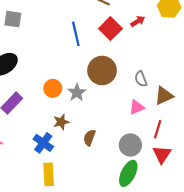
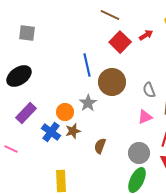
blue line: (76, 34) -> (87, 65), moved
orange circle: (53, 88) -> (65, 112), moved
blue cross: (43, 143) -> (51, 132), moved

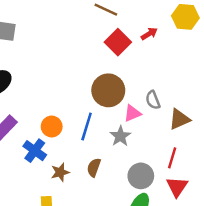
blue line: (87, 65) -> (87, 127), moved, turned 30
gray star: (88, 103) -> (120, 136), moved
pink triangle: (145, 117) -> (132, 113), moved
brown star: (73, 131) -> (60, 172), moved

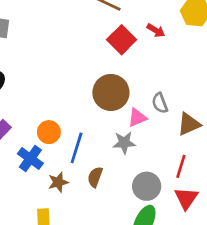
red arrow: (149, 34) -> (156, 30), turned 63
blue line: (87, 127) -> (77, 148), moved
gray star: (120, 136) -> (124, 143), turned 30

